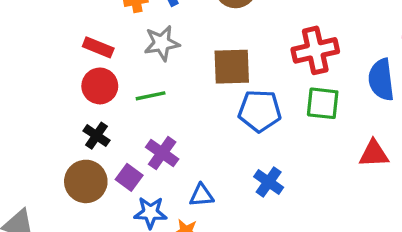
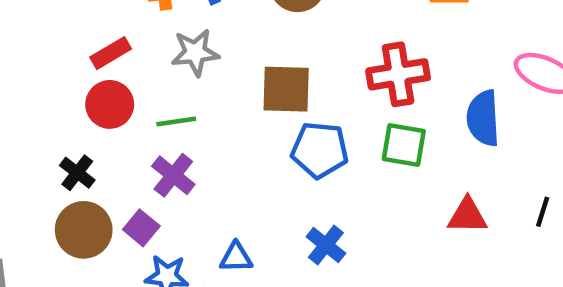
red rectangle: (98, 47) -> (111, 53), turned -56
black cross: (96, 136) -> (77, 173), moved
purple cross: (162, 153) -> (173, 175), moved

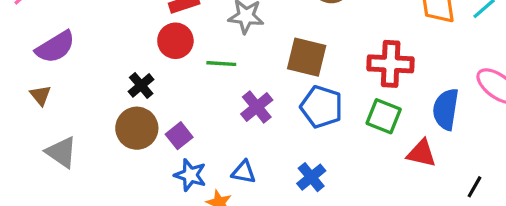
purple cross: (173, 175) -> (257, 107), moved
red triangle: (467, 216) -> (421, 153), moved

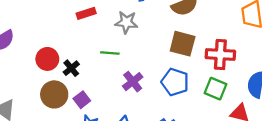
red circle: (175, 41) -> (47, 59), moved
brown square: (307, 57) -> (183, 44), moved
black cross: (141, 85) -> (71, 68), moved

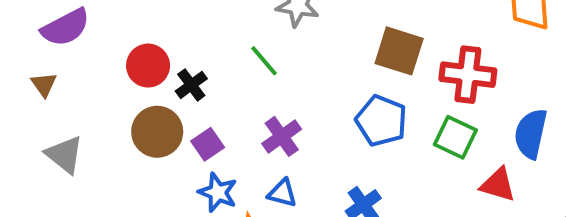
green line: (110, 53) -> (264, 61), turned 42
purple cross: (133, 82) -> (282, 136), moved

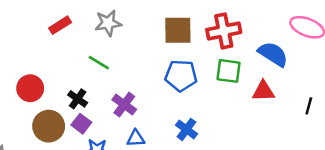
black cross: (191, 85) -> (78, 99), moved
blue semicircle: (531, 134) -> (273, 54), turned 128

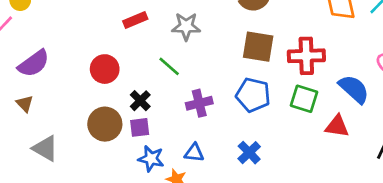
red circle: (30, 88) -> (105, 69), moved
purple cross: (124, 105) -> (199, 103), moved, turned 30
purple square: (81, 124) -> (140, 127), turned 36

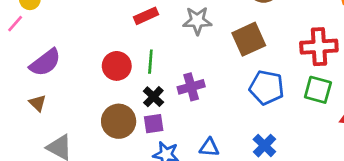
brown square: (258, 47) -> (249, 39), moved, turned -32
green line: (169, 66) -> (150, 62), moved, turned 55
purple cross: (199, 103) -> (191, 87), moved

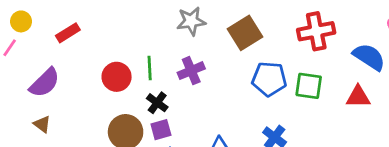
red rectangle: (146, 16) -> (68, 33), moved
purple cross: (191, 87) -> (191, 71), moved
green square: (318, 90) -> (309, 86), moved

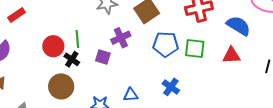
purple cross: (191, 71) -> (121, 38), moved
black cross: (157, 103) -> (72, 59), moved
purple square: (161, 130) -> (103, 57), moved, turned 35

